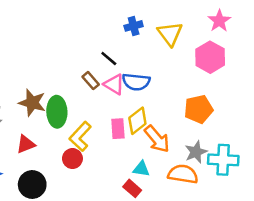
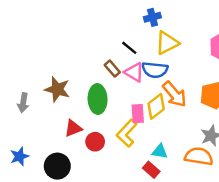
yellow triangle: (170, 34) -> (167, 43), moved, turned 40
green ellipse: (57, 112) -> (98, 99), moved
yellow L-shape: (80, 136) -> (127, 133), moved
orange arrow: (157, 139) -> (174, 94), moved
red triangle: (26, 144) -> (73, 128), moved

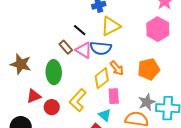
orange arrow: (174, 94) -> (117, 68), size x0.7
pink rectangle: (138, 114) -> (114, 96), moved
cyan triangle: (160, 151) -> (105, 115), turned 32

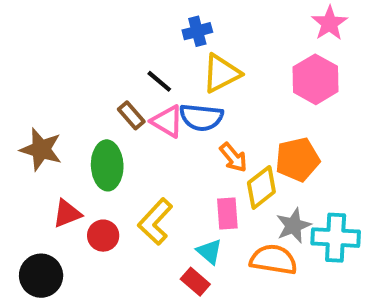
yellow diamond: (102, 78) -> (261, 187), moved

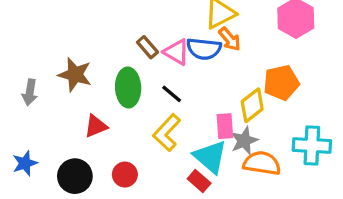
black line: (159, 81) -> (172, 94), moved
orange arrow: (233, 157) -> (230, 39), moved
gray star: (293, 226) -> (244, 141), moved
red circle: (103, 236) -> (125, 175), moved
cyan triangle: (209, 252) -> (210, 157), size x1.6

